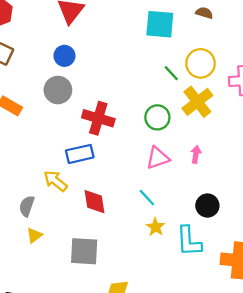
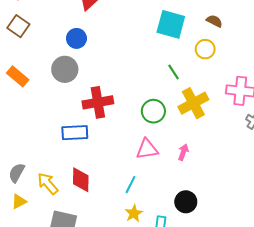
yellow circle: (200, 63) -> (205, 49), moved, size x0.7
red cross: (98, 118) -> (98, 102), turned -36
yellow arrow: (55, 181) -> (48, 183), moved
cyan line: (147, 198) -> (130, 185), turned 60

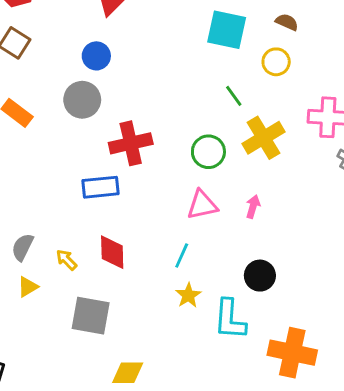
yellow arrow: (48, 183) -> (66, 260), size x0.7

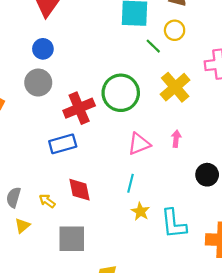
green line: (234, 96) -> (153, 46), moved
green circle: (208, 152) -> (121, 93), moved, size x1.5
black circle: (260, 276) -> (207, 175), moved

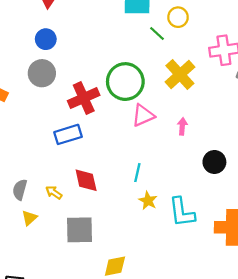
pink triangle: (139, 144) -> (143, 115), moved

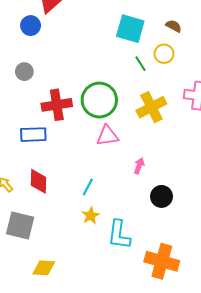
blue circle: (46, 39) -> (31, 26), moved
gray circle: (42, 73) -> (24, 72), size x0.7
pink arrow: (182, 126) -> (139, 166), moved

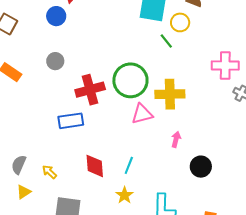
yellow circle: (164, 54) -> (180, 22), moved
yellow cross: (151, 107) -> (170, 94), moved, turned 32
red diamond: (39, 181) -> (95, 166), moved
yellow star: (91, 216) -> (124, 195), moved

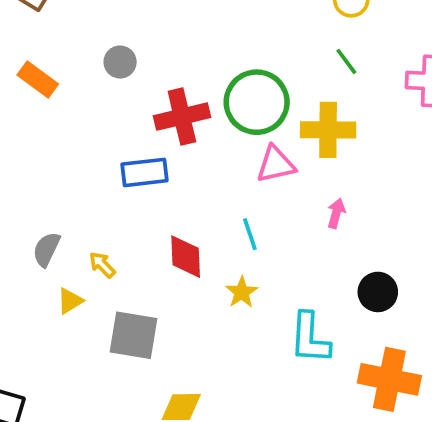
green line: (166, 41) -> (346, 61), moved
cyan line: (129, 165) -> (250, 234), moved, turned -42
black circle: (201, 167) -> (378, 292), moved
yellow triangle: (24, 192) -> (70, 301), moved
yellow star: (124, 195) -> (242, 292), moved

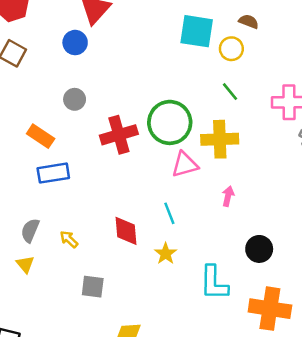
orange rectangle: (38, 79) -> (41, 136), moved
blue rectangle: (144, 172) -> (53, 173), moved
yellow triangle: (70, 301) -> (25, 264), moved, turned -36
gray square: (133, 335) -> (93, 287), size x0.7

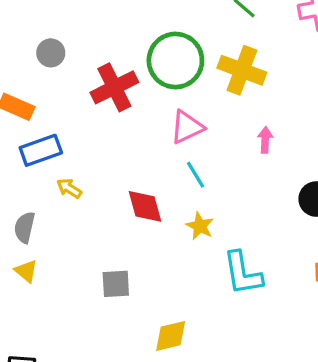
yellow cross: (220, 139) -> (242, 70), turned 33
pink triangle: (185, 165) -> (187, 127), moved
yellow arrow: (69, 239) -> (69, 188), moved
cyan L-shape: (214, 283) -> (243, 273), moved

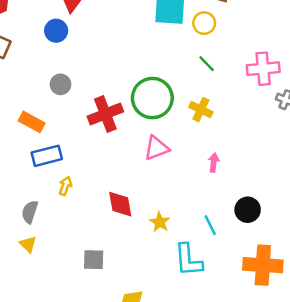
yellow cross: (242, 70) -> (201, 110), size x0.7
cyan line: (196, 175) -> (210, 225), moved
yellow arrow: (69, 188) -> (65, 186), turned 72

